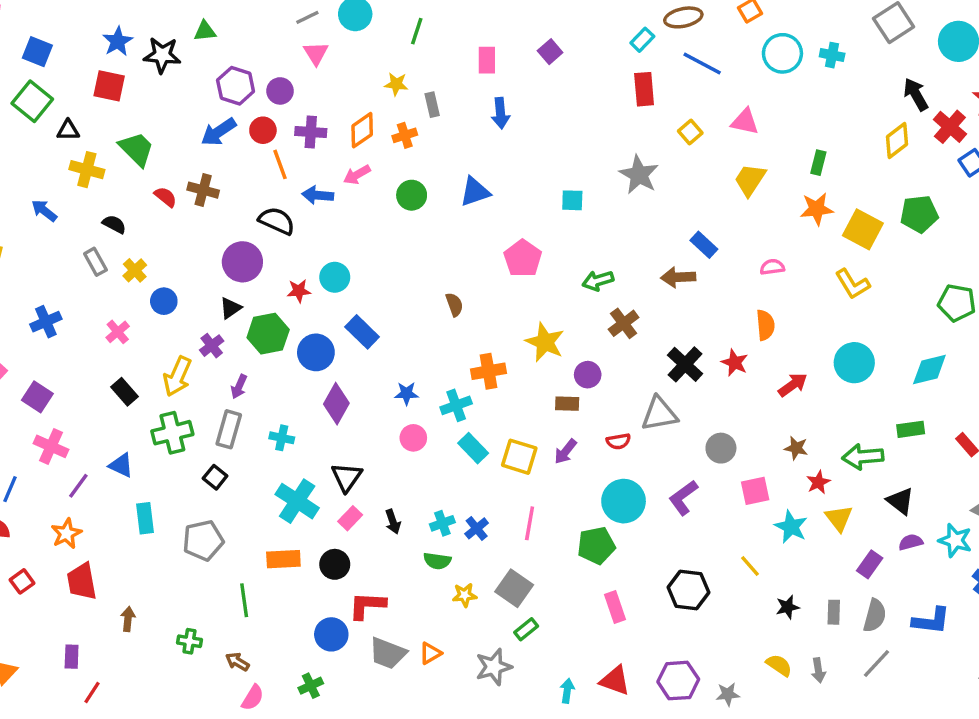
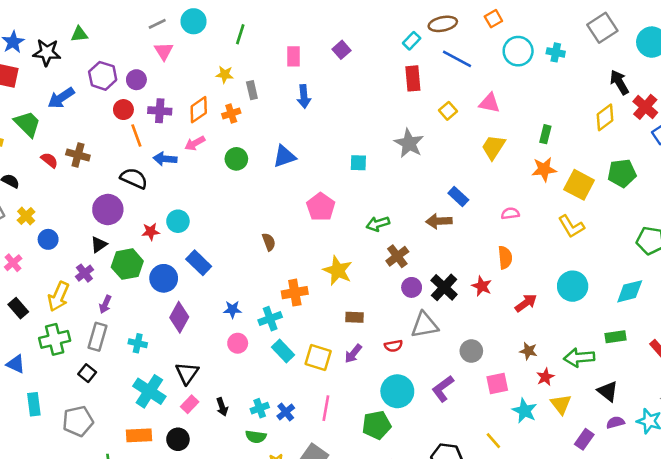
blue arrow: (219, 132) -> (61, 98), moved
purple circle: (588, 375) -> (412, 287), moved

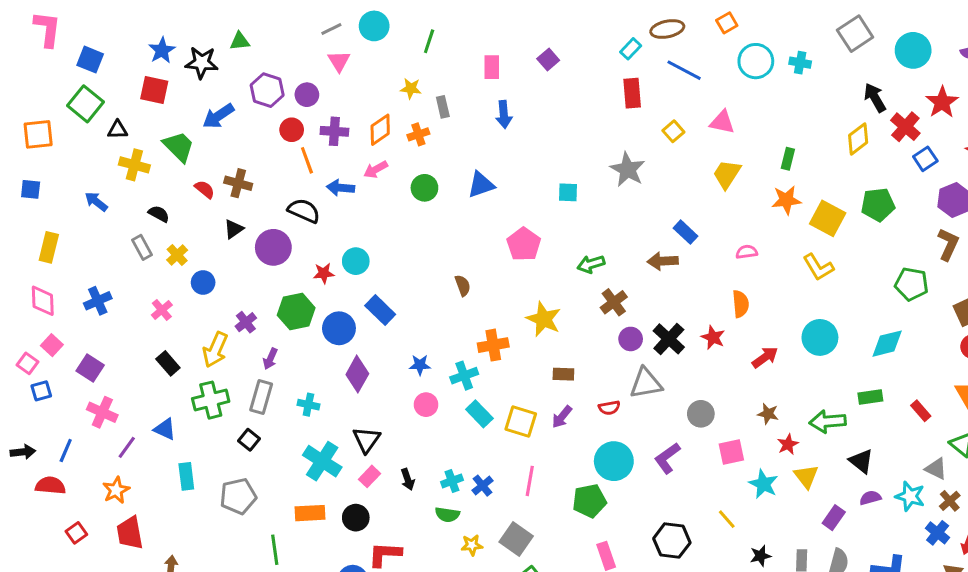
black triangle: (99, 245) -> (234, 229), moved

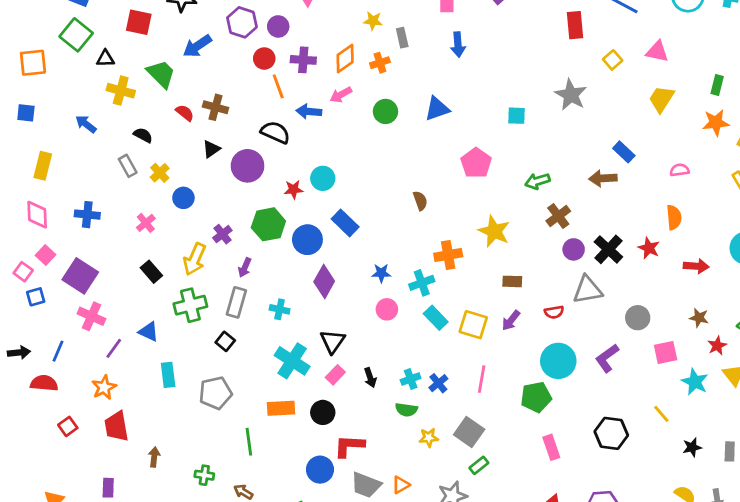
blue cross: (98, 301) -> (87, 215), turned 30
red arrow: (765, 357) -> (696, 266), turned 40
purple square: (90, 368) -> (80, 276), size x1.4

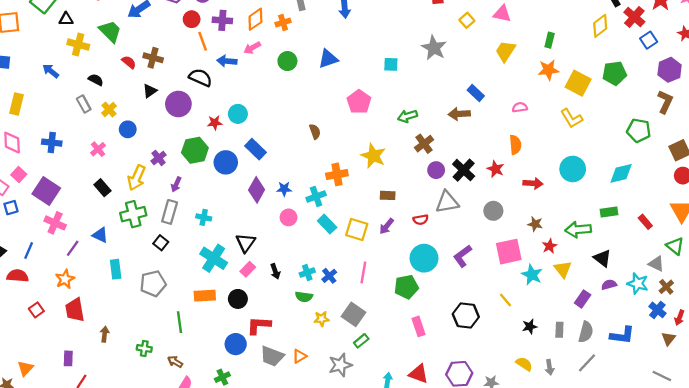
purple diamond: (324, 281) -> (257, 190), moved
gray circle: (638, 318) -> (493, 211), moved
pink square: (666, 353) -> (509, 252), size x1.4

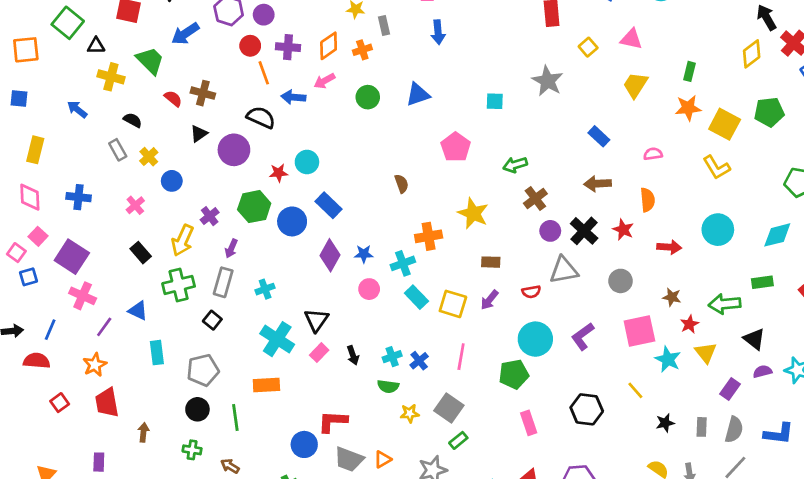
brown arrow: (459, 114) -> (598, 184), moved
cyan cross: (204, 217) -> (265, 289), turned -32
black circle: (238, 299) -> (197, 409), moved

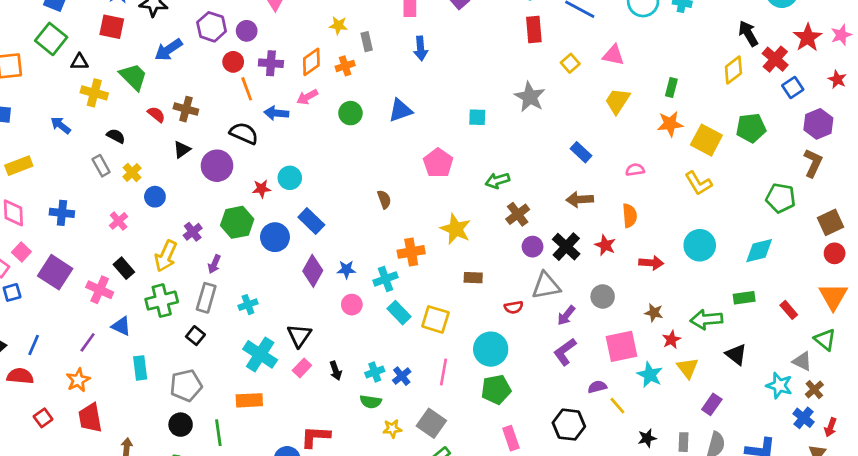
yellow rectangle: (35, 150) -> (19, 166), turned 55
pink cross: (83, 296) -> (100, 290), moved
purple arrow: (489, 300) -> (566, 315), moved
cyan circle: (535, 339) -> (491, 349), moved
purple semicircle: (762, 371) -> (597, 387), moved

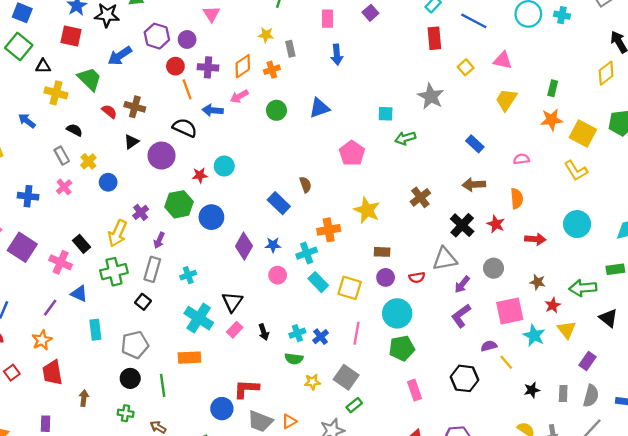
green arrow: (497, 181) -> (405, 138), moved
pink cross: (119, 221) -> (64, 187), moved
blue rectangle: (311, 221) -> (279, 203), moved
purple circle: (533, 247) -> (386, 277), moved

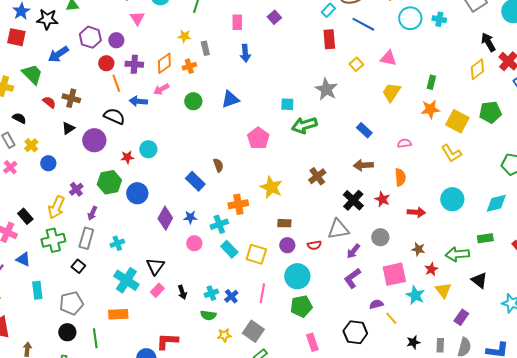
green arrow: (405, 138) -> (304, 125), size x1.4

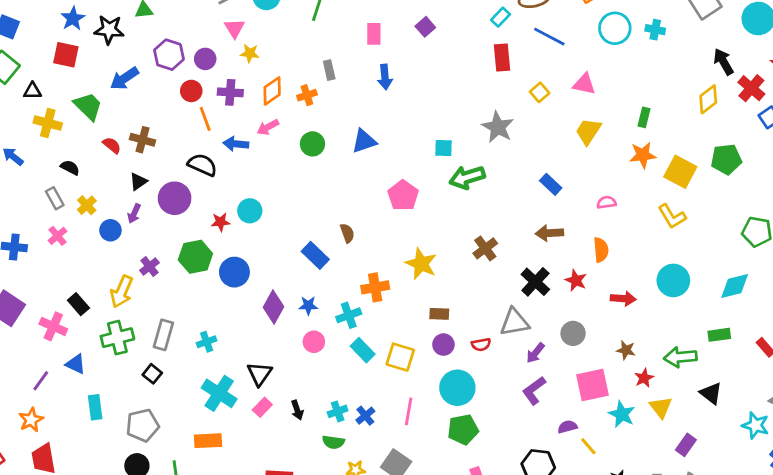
yellow star: (184, 36) -> (250, 53), moved
purple arrow: (92, 213) -> (134, 214), moved

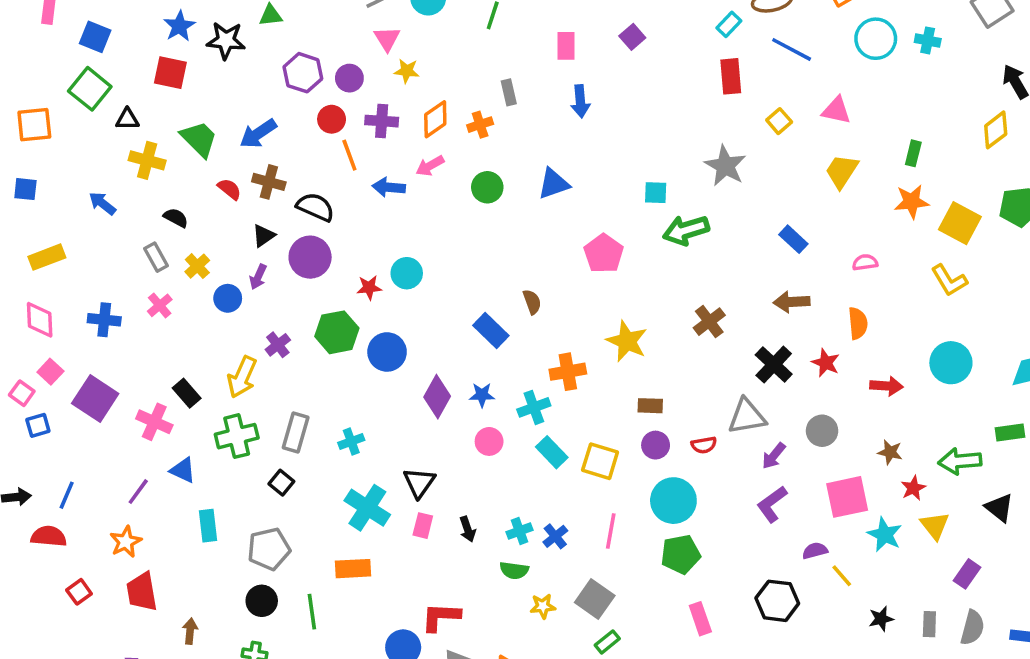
blue arrow: (124, 78) -> (258, 134), moved
black semicircle: (202, 165) -> (315, 207), moved
pink rectangle: (262, 407) -> (423, 526), turned -30

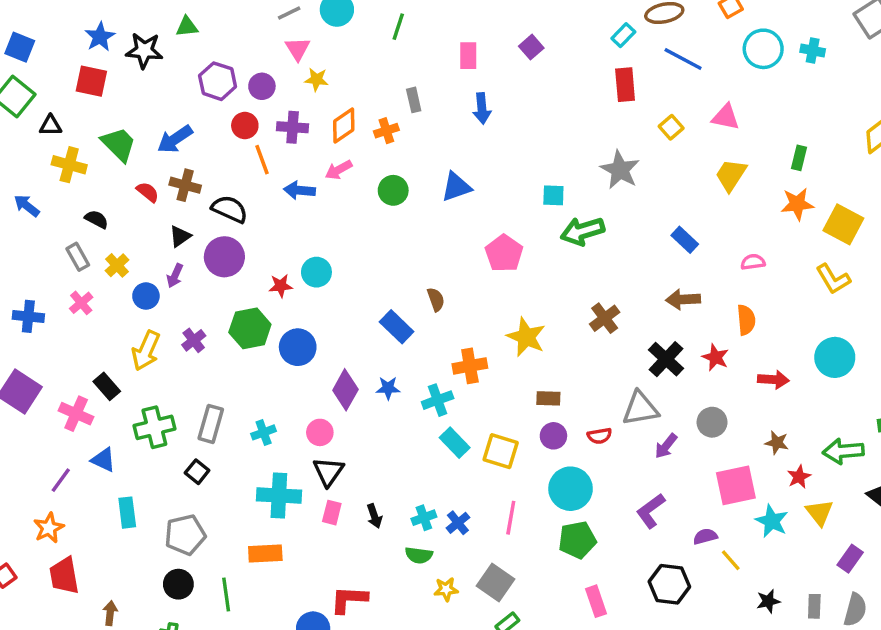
yellow arrow: (242, 377) -> (146, 351), moved
pink circle: (489, 441) -> (320, 432), moved
purple L-shape: (772, 504) -> (651, 511), moved
cyan cross: (367, 508) -> (279, 496), turned -30

